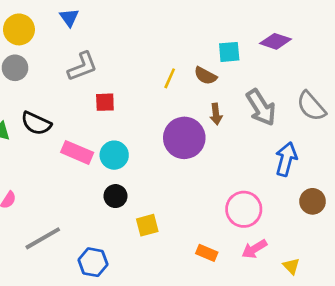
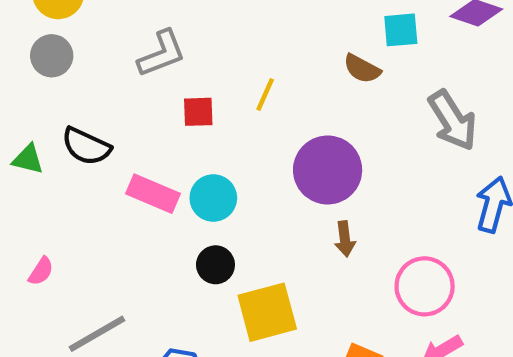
yellow line: (170, 78) -> (265, 95), moved
brown arrow: (216, 114) -> (345, 239), moved
yellow square: (147, 225) -> (267, 312), size x1.6

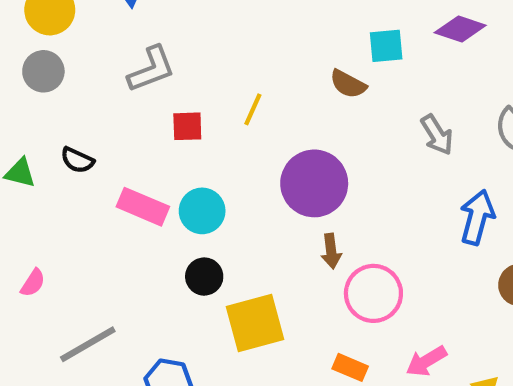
gray arrow: (453, 120) -> (437, 135), size x0.7
black semicircle: (86, 146) -> (77, 160), size x0.7
pink circle: (425, 286) -> (373, 293), moved

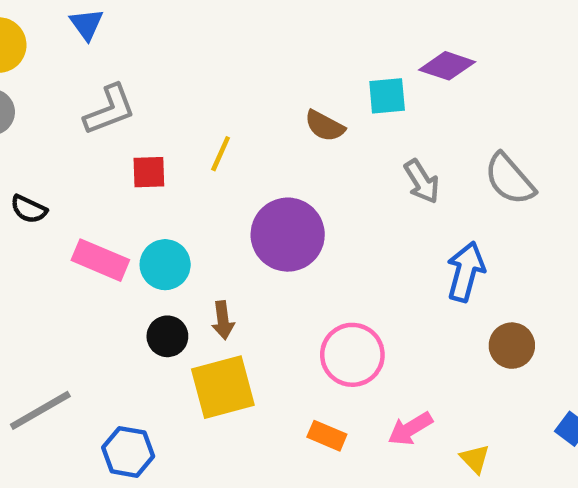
cyan square: (386, 46) -> (387, 96), moved
brown arrow: (331, 251) -> (223, 320), moved

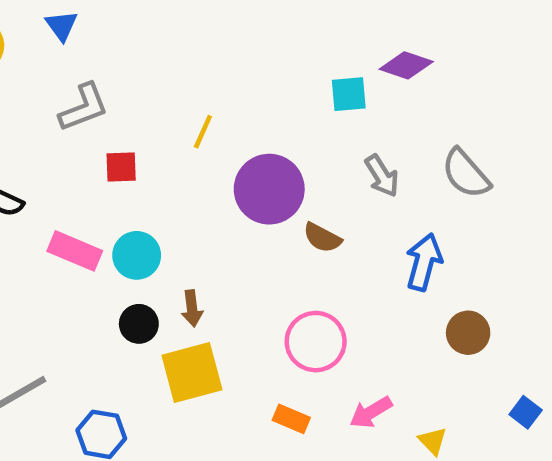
brown semicircle: (325, 126) -> (322, 238), moved
yellow line: (221, 154) -> (203, 132), moved
purple circle: (288, 235) -> (269, 189), moved

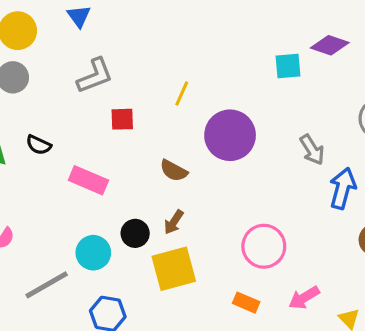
gray arrow: (382, 176) -> (312, 150), moved
brown semicircle: (322, 238) -> (174, 171), moved
cyan circle: (137, 255) -> (93, 253), moved
brown arrow: (192, 308) -> (174, 222), turned 40

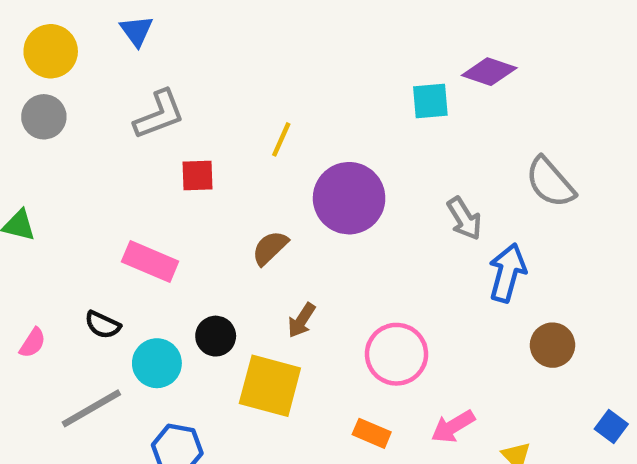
black semicircle: (39, 145) -> (103, 325), moved
brown semicircle: (174, 171) -> (270, 248), turned 108
brown arrow: (174, 222) -> (302, 320), moved
yellow square: (174, 269) -> (270, 386), turned 30

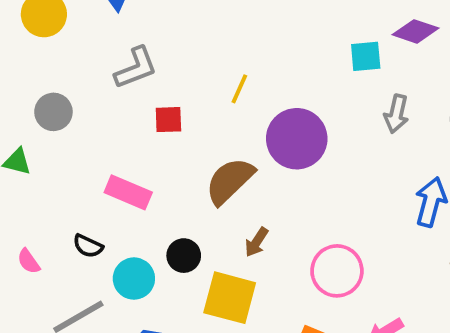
gray circle: (44, 117) -> (53, 112), moved
gray arrow: (464, 219) -> (396, 114), moved, turned 45
brown semicircle: (270, 248) -> (230, 181), size x1.6
pink semicircle: (33, 343) -> (29, 261), turned 112

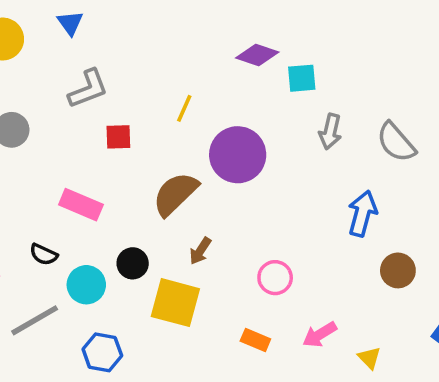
purple diamond: (415, 31) -> (257, 55), moved
pink circle: (337, 271) -> (275, 278), size x0.7

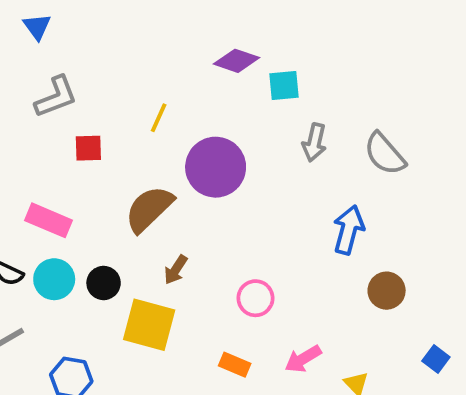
cyan circle: (86, 285) -> (54, 279), moved

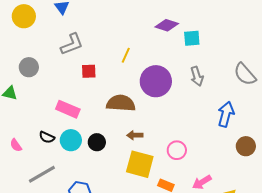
gray arrow: (314, 142) -> (197, 76), moved, turned -30
brown semicircle: (149, 209) -> (121, 103), turned 48
brown arrow: (176, 270) -> (135, 135), turned 56
yellow square: (149, 325) -> (140, 164), moved

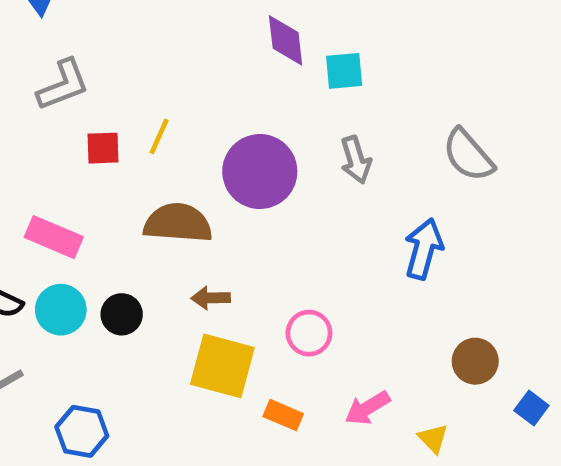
purple diamond: (167, 25) -> (286, 40), turned 65
yellow line: (126, 55) -> (159, 136), moved
brown circle: (246, 146) -> (475, 361), moved

